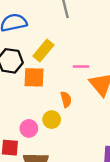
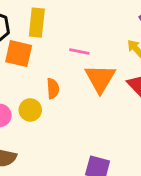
yellow rectangle: (43, 50) -> (37, 23), turned -45

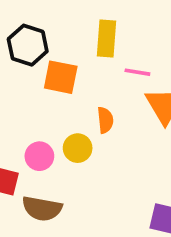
yellow rectangle: (37, 23) -> (106, 39), moved

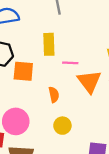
yellow circle: (78, 148) -> (62, 126), moved
pink circle: (39, 156) -> (16, 121), size x1.5

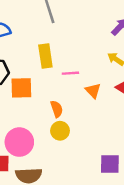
orange triangle: (89, 81) -> (93, 91), size x0.6
yellow circle: (62, 126) -> (60, 131), moved

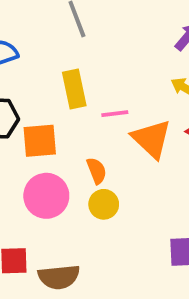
orange triangle: (93, 91) -> (152, 139), size x1.6
pink circle: (19, 142) -> (46, 196), moved

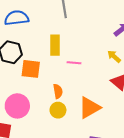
orange triangle: (152, 139) -> (89, 108), moved, turned 35
pink circle: (46, 196) -> (17, 106), moved

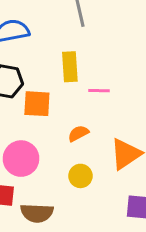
orange semicircle: (58, 91) -> (78, 133), turned -104
yellow circle: (58, 110) -> (80, 176), moved

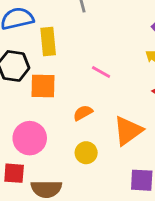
yellow rectangle: (70, 67) -> (48, 41), moved
pink line: (99, 91) -> (101, 72), turned 30

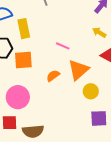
orange triangle: (128, 131) -> (78, 70), moved
yellow circle: (86, 153) -> (91, 91), moved

